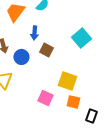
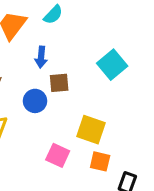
brown square: (46, 50) -> (59, 83), turned -32
blue circle: (21, 57) -> (35, 101), moved

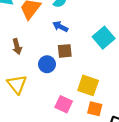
blue arrow: (41, 57) -> (60, 26), moved, turned 112

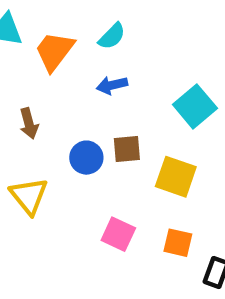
blue arrow: (60, 26) -> (112, 85), turned -40
brown square: (65, 51) -> (127, 149), moved
yellow square: (88, 85) -> (176, 177), moved

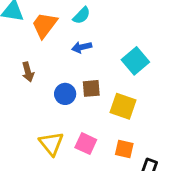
yellow triangle: (29, 196) -> (51, 144), moved

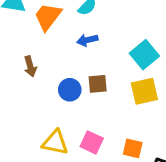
yellow square: (123, 106) -> (144, 91), moved, turned -32
yellow triangle: (51, 144) -> (55, 142), turned -40

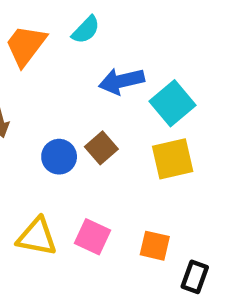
blue arrow: (87, 40) -> (121, 81), moved, size x1.4
brown square: (98, 84) -> (101, 148), turned -36

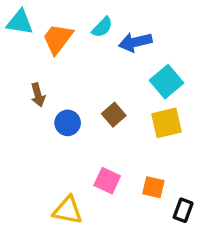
blue arrow: (121, 81) -> (135, 42), moved
blue circle: (59, 157) -> (68, 123), moved
yellow triangle: (37, 237) -> (68, 210), moved

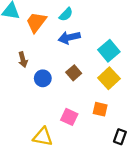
blue arrow: (135, 42) -> (69, 38), moved
yellow square: (167, 123) -> (109, 78), turned -30
orange square: (153, 187) -> (100, 109), moved

